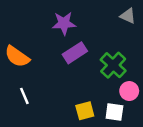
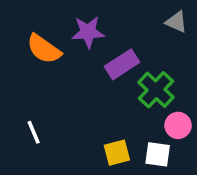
purple rectangle: (75, 53) -> (122, 64), moved
orange semicircle: (17, 57) -> (44, 49), moved

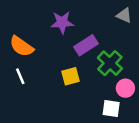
orange semicircle: (44, 49) -> (22, 46), moved
white line: (34, 132) -> (20, 76), moved
yellow square: (117, 153) -> (70, 76), moved

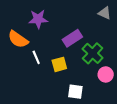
purple star: (62, 22) -> (38, 19), moved
white line: (20, 76) -> (36, 57), moved
white square: (111, 108) -> (75, 92), moved

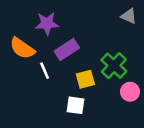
purple rectangle: (72, 38) -> (67, 50), moved
yellow square: (59, 64) -> (85, 79), moved
white square: (75, 92) -> (75, 105), moved

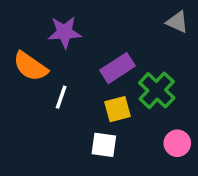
purple rectangle: (67, 50) -> (117, 68), moved
white line: (45, 71) -> (61, 97), turned 42
pink circle: (130, 92) -> (177, 143), moved

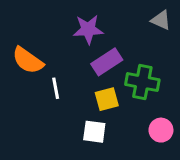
purple star: (65, 32) -> (88, 29), moved
green cross: (157, 90) -> (142, 82), turned -32
white line: (61, 97) -> (56, 88), turned -30

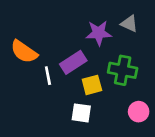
gray triangle: (161, 20) -> (129, 24), moved
purple star: (88, 29) -> (99, 33), moved
purple rectangle: (107, 62) -> (73, 62), moved

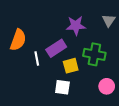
gray triangle: (129, 24) -> (109, 20), moved, turned 40
orange semicircle: (24, 52) -> (18, 40), turned -105

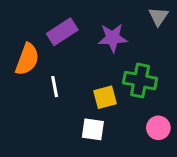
gray triangle: (109, 20) -> (158, 16), moved
purple rectangle: (56, 48) -> (62, 32), moved

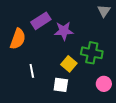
purple star: (113, 38) -> (64, 31), moved
white line: (55, 87) -> (32, 71), moved
yellow square: (105, 97) -> (69, 64), turned -35

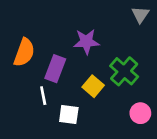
purple rectangle: (41, 21) -> (55, 69), moved, turned -36
green cross: (92, 53) -> (124, 71), turned 30
white square: (61, 85) -> (69, 115), moved

